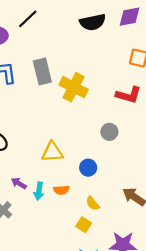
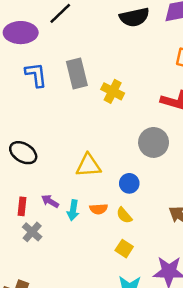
yellow cross: (74, 87) -> (113, 91), size x0.7
gray circle: (109, 132) -> (154, 142), size x1.5
yellow semicircle: (93, 203) -> (124, 215), moved

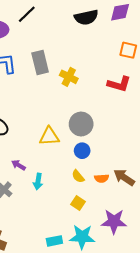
gray circle: (154, 142) -> (81, 124), moved
orange semicircle: (99, 209) -> (102, 178), moved
cyan arrow: (73, 210) -> (38, 181), moved

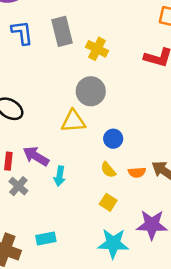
gray circle: (81, 124) -> (91, 91), moved
purple arrow: (19, 165) -> (36, 156), size x1.5
cyan rectangle: (54, 241) -> (46, 238), moved

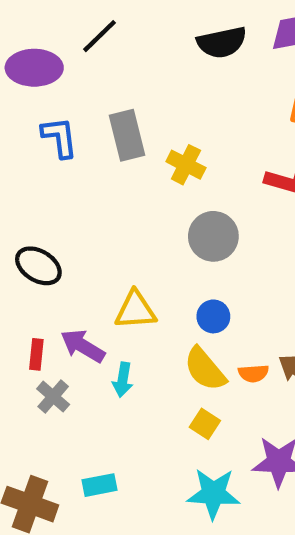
gray circle: (91, 91) -> (213, 236), moved
yellow triangle: (73, 121) -> (135, 310), moved
yellow semicircle: (108, 170) -> (205, 369), size x1.6

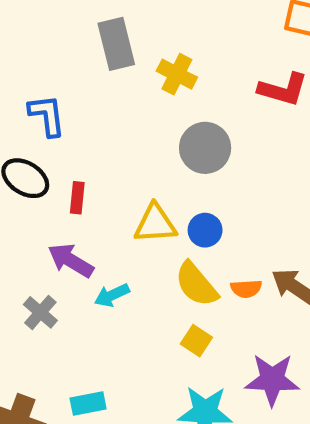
blue L-shape: (59, 137) -> (47, 115), moved
yellow triangle: (135, 310) -> (155, 224), moved
red rectangle: (36, 354) -> (77, 198), moved
cyan arrow: (123, 380) -> (112, 295), turned 56

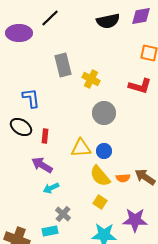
cyan arrow: (112, 295) -> (51, 188), moved
gray cross: (40, 312) -> (63, 214), moved

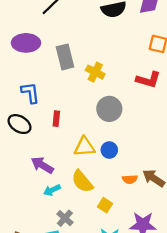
purple ellipse: (19, 33) -> (26, 43), moved
red rectangle: (45, 136) -> (56, 119), moved
yellow semicircle: (100, 176) -> (82, 181), moved

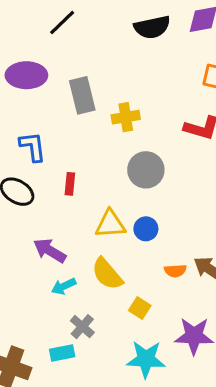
yellow cross: (95, 72) -> (126, 117), turned -36

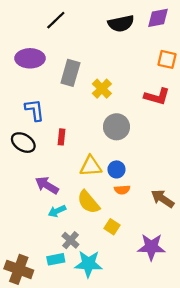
gray rectangle: (82, 95) -> (70, 73), turned 30
yellow cross: (126, 117) -> (102, 89), turned -36
orange semicircle: (175, 271) -> (122, 190), moved
cyan star: (146, 359) -> (88, 264), moved

